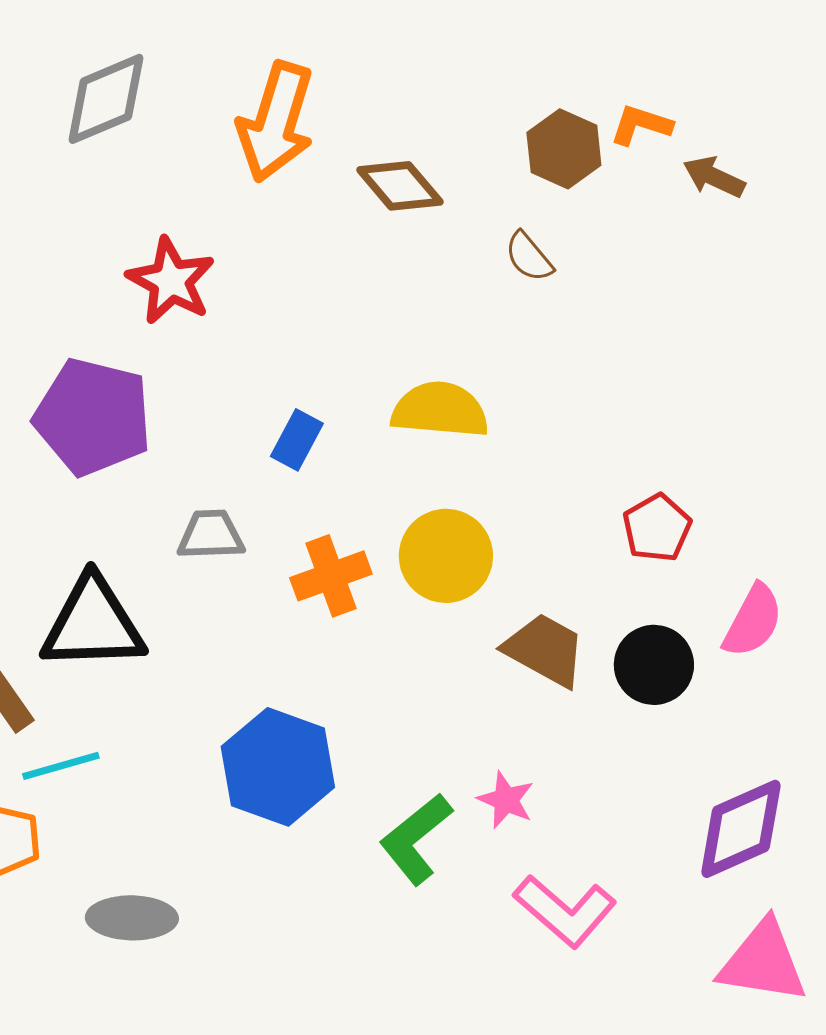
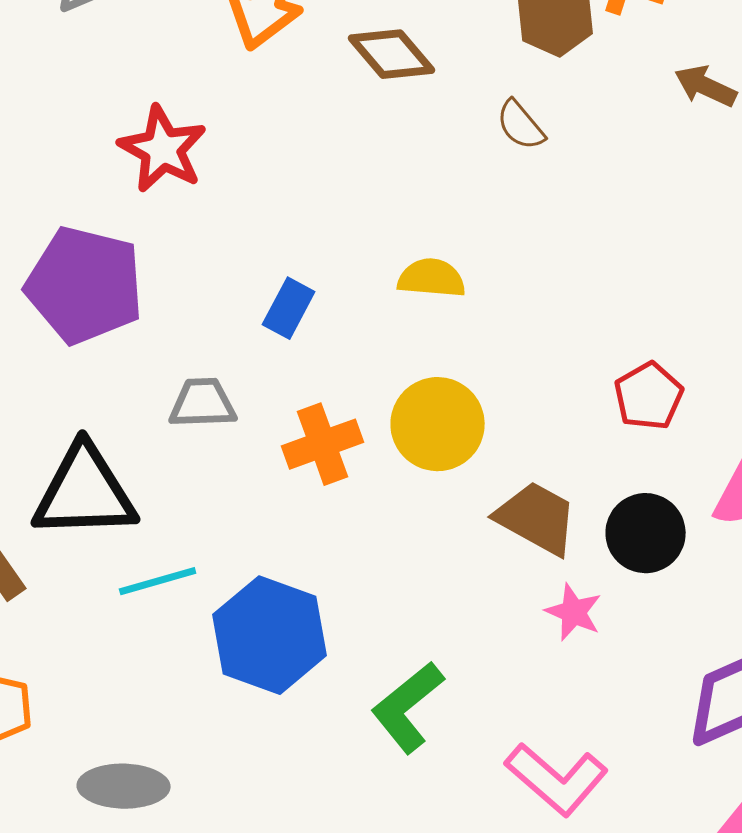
brown arrow: (714, 177) -> (706, 86), moved
yellow semicircle: (440, 410) -> (432, 278), size x0.7
cyan line: (61, 766) -> (158, 581), moved
pink star: (506, 800) -> (574, 612), moved

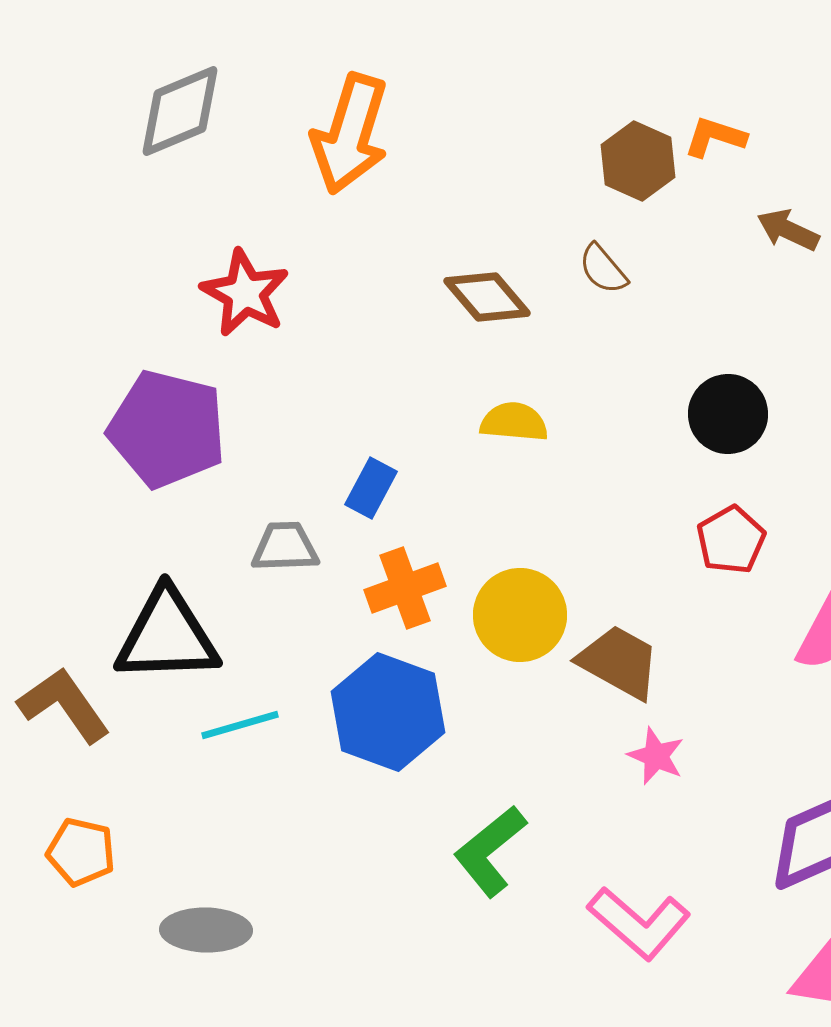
brown diamond: (392, 54) -> (487, 297), moved
blue rectangle: (289, 308) -> (371, 488), moved
yellow circle: (438, 424) -> (520, 615), moved
black circle: (646, 533) -> (728, 414), moved
blue hexagon: (270, 635) -> (388, 712), moved

